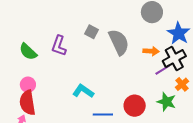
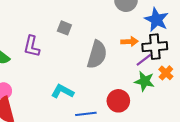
gray semicircle: (119, 42) -> (97, 55), moved, turned 48
black cross: (174, 59) -> (155, 47), turned 30
green star: (166, 102) -> (145, 81), moved

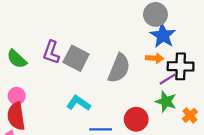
blue star: (156, 20) -> (163, 36), moved
gray square: (64, 28) -> (76, 58), moved, size x1.6
orange cross: (166, 73) -> (190, 115), moved

